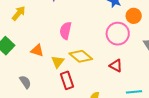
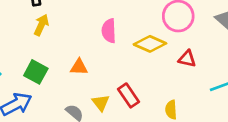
yellow diamond: (81, 56) -> (150, 44), moved
yellow triangle: (58, 62) -> (101, 103), moved

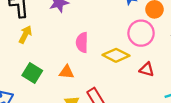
orange triangle: (79, 67) -> (67, 72), moved
green square: (36, 72) -> (32, 73), moved

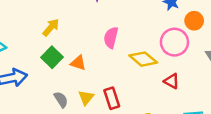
yellow arrow: (25, 34) -> (51, 27), moved
orange triangle: (67, 72) -> (78, 63), moved

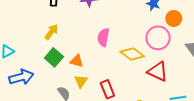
red triangle: (172, 81) -> (158, 71), size x1.5
yellow triangle: (86, 98) -> (81, 81), moved

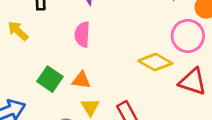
yellow arrow: (51, 32) -> (18, 31), moved, turned -77
pink semicircle: (103, 37) -> (82, 34), moved

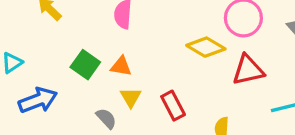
red triangle: (193, 82) -> (248, 70), turned -32

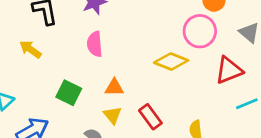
orange triangle: (121, 66) -> (114, 87), moved
red triangle: (248, 70) -> (229, 70), moved

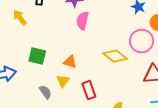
pink semicircle: (95, 44) -> (82, 21), moved
green square: (69, 93) -> (37, 56), turned -30

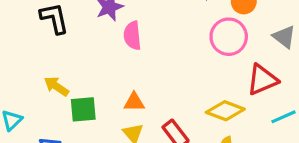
yellow arrow: (20, 18) -> (56, 86), moved
yellow diamond: (115, 56) -> (225, 111), moved

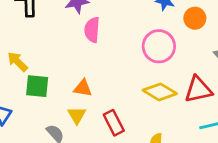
pink circle: (229, 37) -> (159, 46), moved
yellow diamond: (225, 111) -> (160, 92), moved

